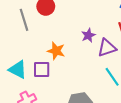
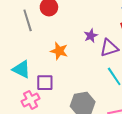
purple square: (42, 70) -> (45, 83), moved

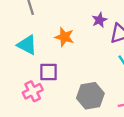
cyan triangle: (21, 69) -> (27, 45), moved

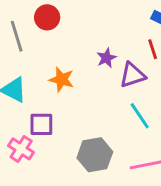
pink cross: (33, 91) -> (21, 149), turned -30

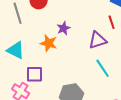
purple star: (106, 58) -> (64, 28), moved

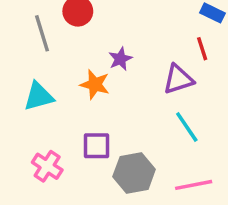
cyan triangle: (16, 50) -> (39, 96), turned -42
purple square: (35, 74) -> (97, 146), moved

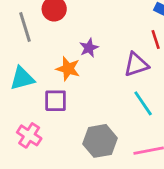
purple square: (97, 146) -> (56, 101), moved

